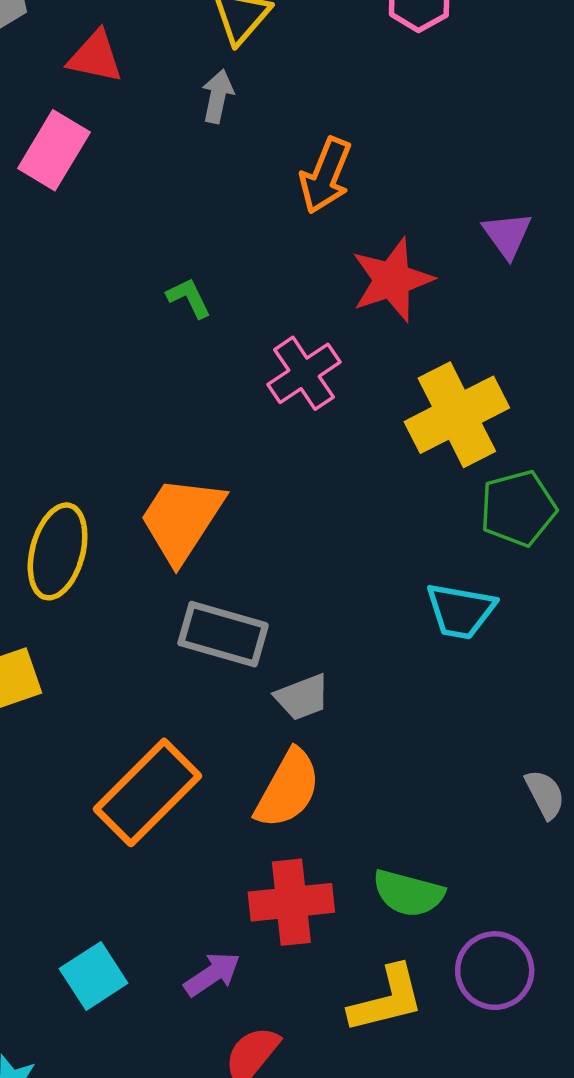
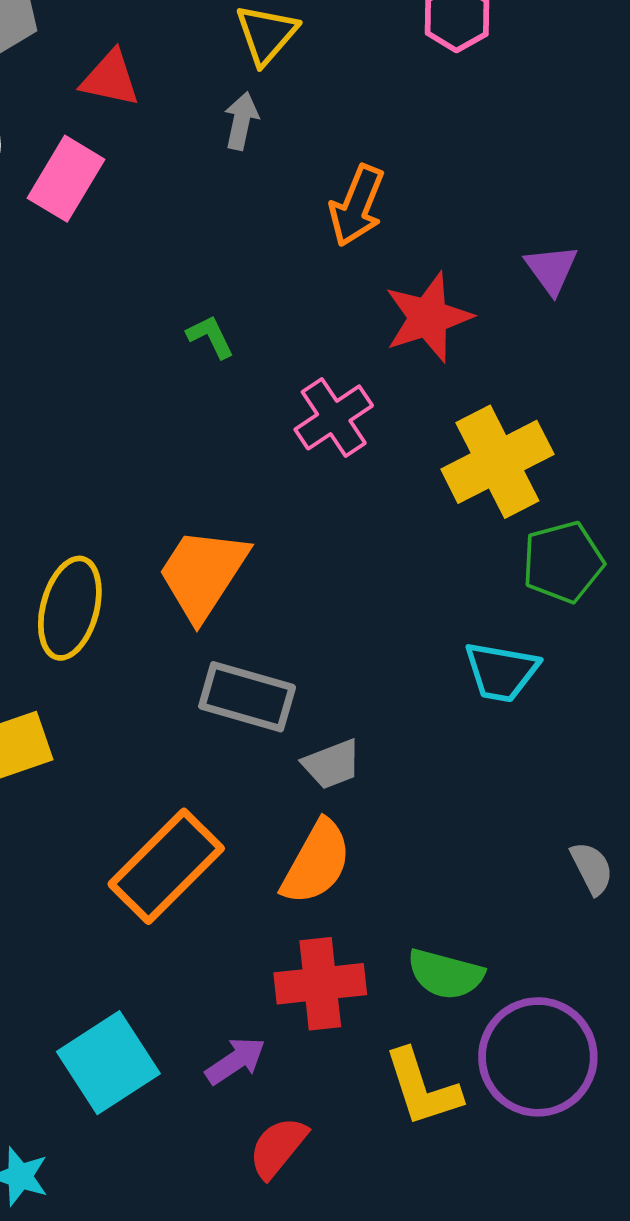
purple circle: (495, 971) -> (538, 1057), size x1.4
cyan square: (94, 976) -> (108, 1063), size x1.4
yellow L-shape: (387, 999) -> (422, 1088), turned 86

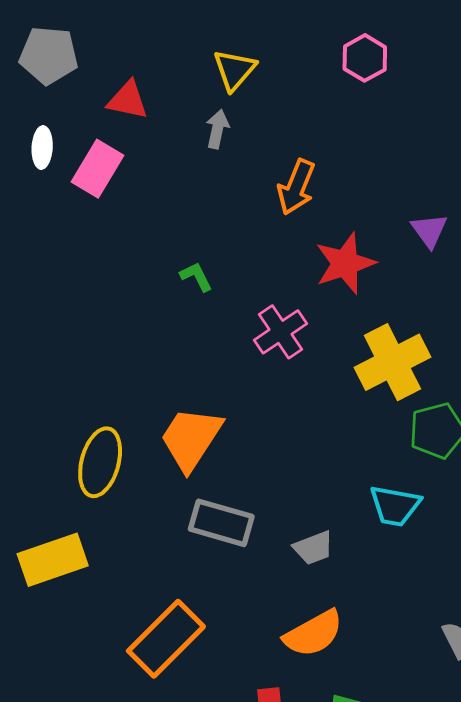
gray trapezoid: (332, 764) -> (313, 548), moved
orange semicircle: (316, 862) -> (313, 633), moved, turned 32

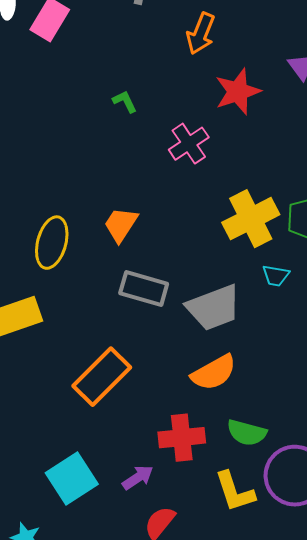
yellow cross: (392, 362) -> (251, 219), moved
orange trapezoid: (191, 439) -> (121, 225), size x0.7
cyan trapezoid: (395, 506) -> (276, 276), size x0.7
gray trapezoid: (313, 548) -> (214, 308), size x1.8

